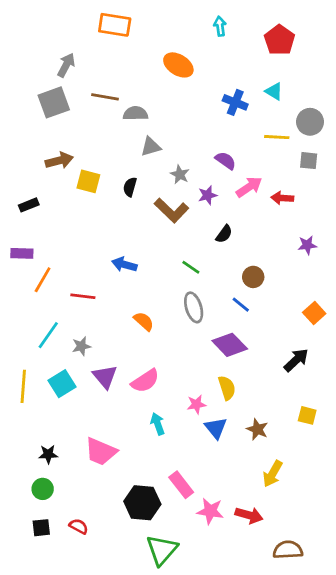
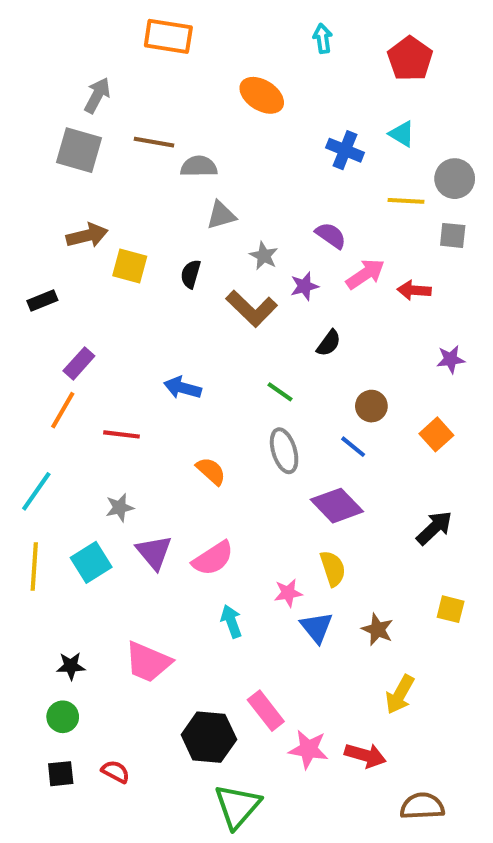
gray square: (54, 102) -> (79, 150), turned 36
purple rectangle: (22, 253) -> (79, 363), moved, turned -50
orange square: (314, 313) -> (436, 434), moved
cyan line: (48, 335) -> (36, 491), moved

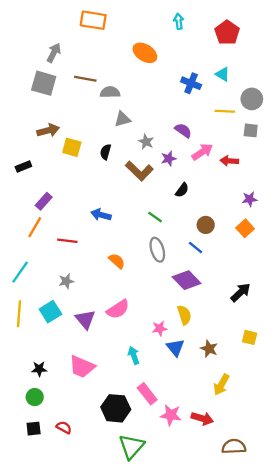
orange square: (436, 434) -> (245, 228), moved
purple triangle: (154, 552) -> (85, 319), moved
cyan arrow: (231, 621) -> (134, 355), moved

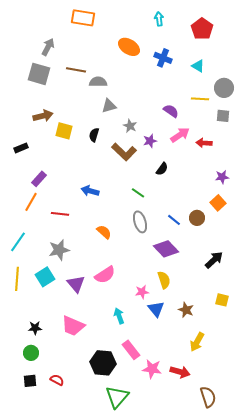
blue cross: (191, 83) -> (163, 58), moved
purple semicircle: (183, 130) -> (171, 111), moved
brown circle: (206, 225) -> (197, 218), moved
gray star: (66, 281) -> (59, 250), size x1.5
brown semicircle: (234, 447) -> (208, 397), turned 75

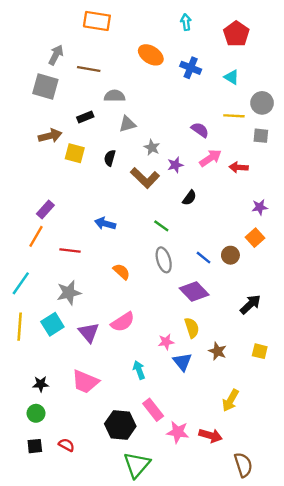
brown line: (76, 70) -> (89, 69), moved
black rectangle: (21, 148) -> (85, 117), moved
brown star: (186, 310) -> (218, 351), moved

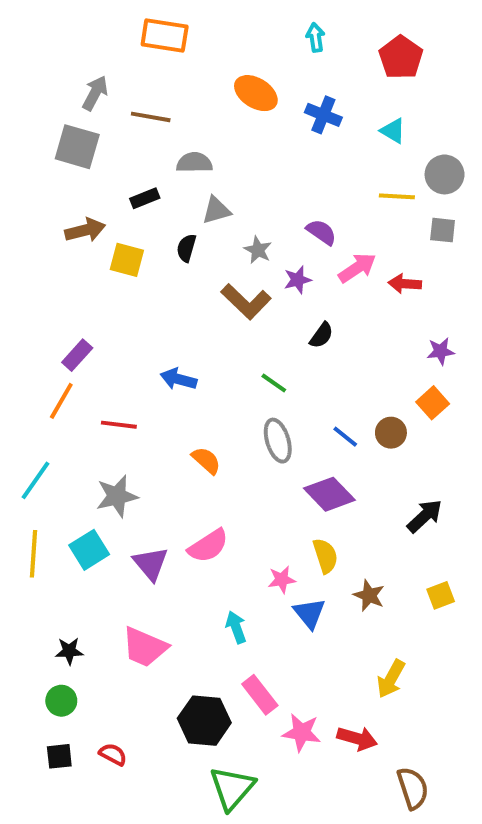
purple semicircle: (200, 130) -> (321, 232), moved
black semicircle: (110, 158) -> (186, 248), moved
yellow square: (260, 351) -> (441, 595), turned -35

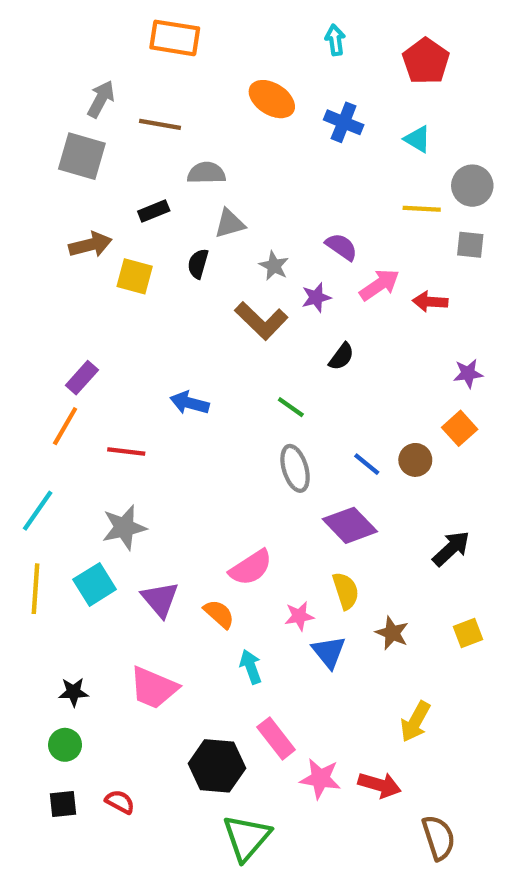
orange semicircle: (206, 460) -> (219, 614), moved
pink semicircle: (208, 546) -> (251, 568), moved

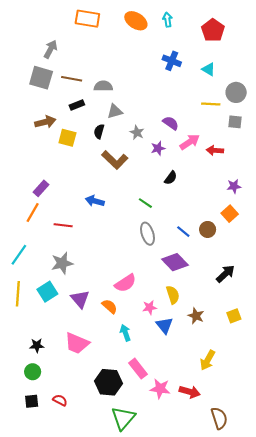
orange ellipse: (272, 99) -> (136, 21), moved
brown line: (160, 124) -> (72, 79), moved
brown L-shape: (261, 321) -> (115, 160), moved

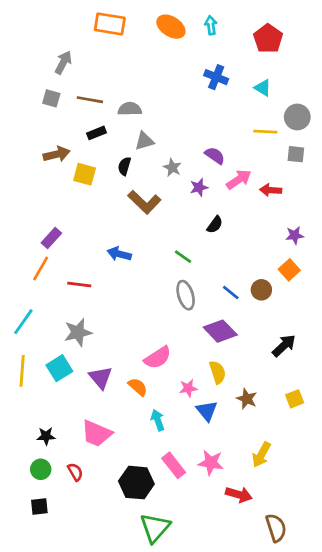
gray square: (41, 78) -> (51, 98), size x0.6
pink star: (160, 389) -> (211, 463), moved
red semicircle: (60, 400) -> (75, 472), moved, turned 32

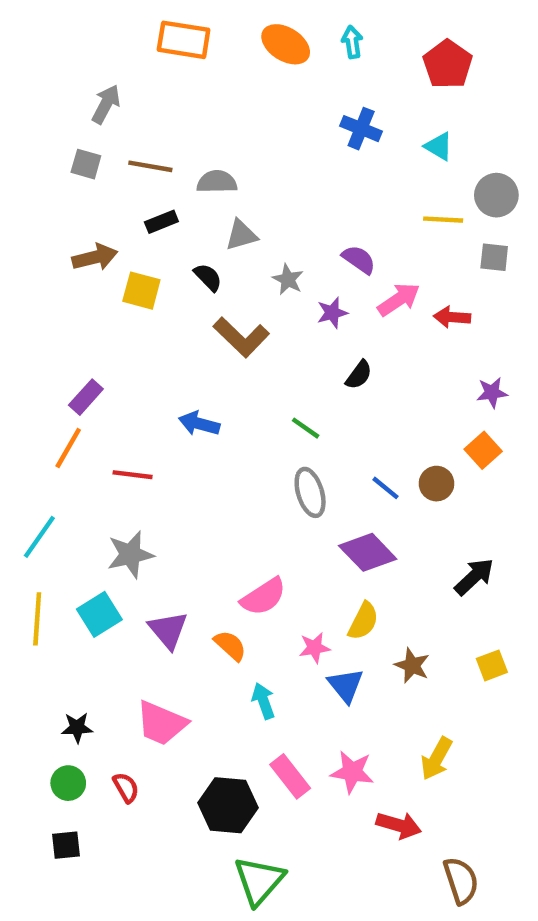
black semicircle: (124, 166) -> (208, 277), turned 120
yellow semicircle: (217, 372) -> (363, 621), turned 45

